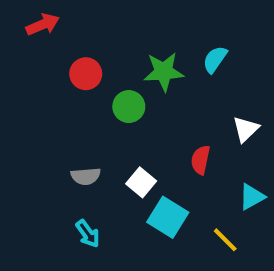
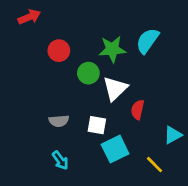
cyan semicircle: (215, 59) -> (147, 41), size x1.4
white triangle: (246, 129) -> (115, 89), moved, size x1.4
white square: (141, 182) -> (97, 125), turned -30
cyan square: (168, 217) -> (115, 149), turned 32

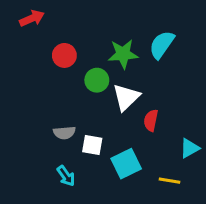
white square: (97, 125) -> (92, 145), moved
yellow line: (154, 165) -> (169, 181), turned -36

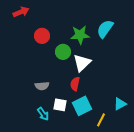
red semicircle: (151, 120) -> (75, 84), moved
white square: (92, 145) -> (60, 105), moved
cyan triangle: (190, 148) -> (120, 104), moved
yellow line: (169, 181) -> (101, 120), moved, turned -72

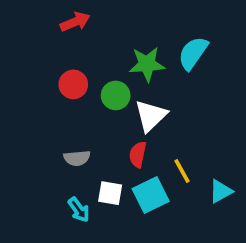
red arrow: (21, 12) -> (75, 22), moved
red circle: (42, 36) -> (73, 84), moved
yellow line: (101, 120) -> (182, 171), moved, turned -56

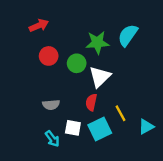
red arrow: (75, 22) -> (39, 26), moved

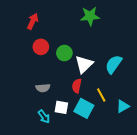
red arrow: (39, 26) -> (33, 21), turned -42
cyan semicircle: (128, 35) -> (114, 64), moved
green star: (97, 43) -> (90, 16), moved
cyan square: (100, 129) -> (84, 108), turned -36

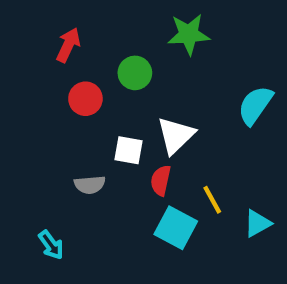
green circle: (64, 53) -> (135, 73), moved
cyan semicircle: (114, 64) -> (255, 105), moved
white square: (61, 107) -> (128, 150), moved
cyan arrow: (44, 117) -> (51, 245), moved

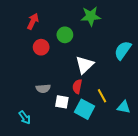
white square: (128, 150) -> (62, 102), moved
cyan triangle: (257, 223) -> (124, 107), turned 40

